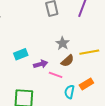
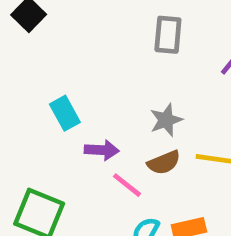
cyan rectangle: (21, 54) -> (65, 113), turned 64

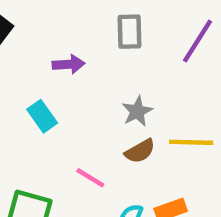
purple arrow: (102, 150) -> (69, 64), moved
pink line: (127, 185) -> (90, 178), moved

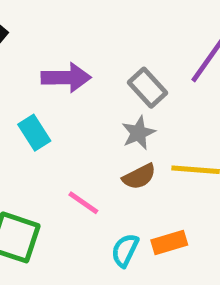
gray rectangle: (130, 32) -> (148, 88), moved, turned -44
purple arrow: (69, 64) -> (66, 78), size x1.4

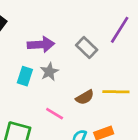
cyan rectangle: (34, 133) -> (25, 76), turned 54
gray star: (138, 133) -> (49, 72), moved

